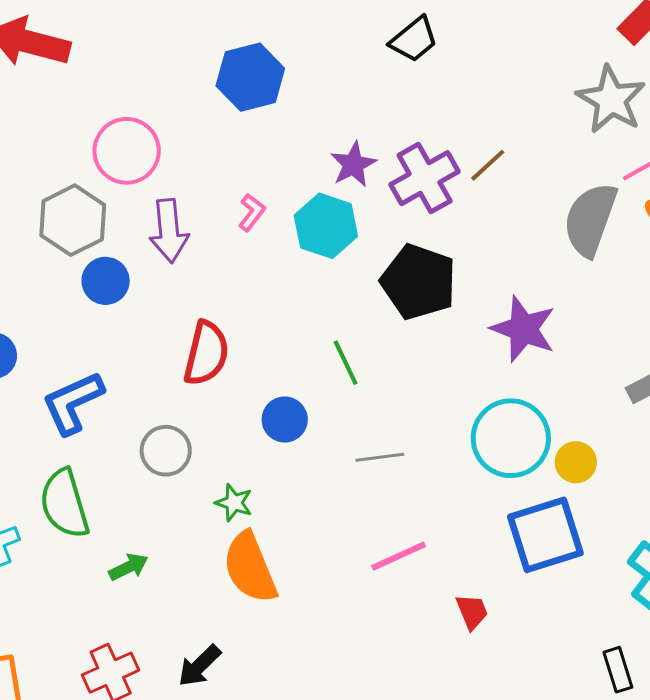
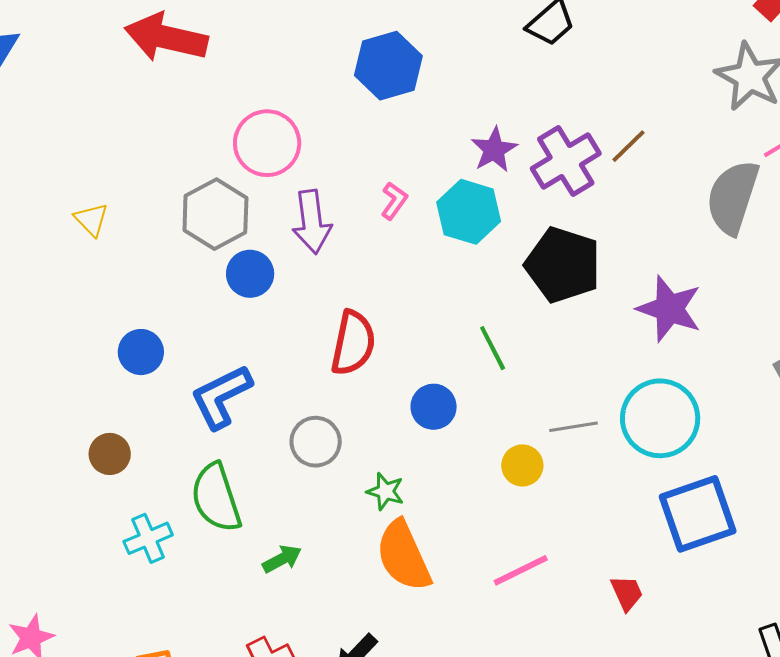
gray line: (380, 457) -> (573, 427), moved
yellow circle: (576, 462) -> (522, 465), moved
pink line: (399, 556) -> (521, 570), moved

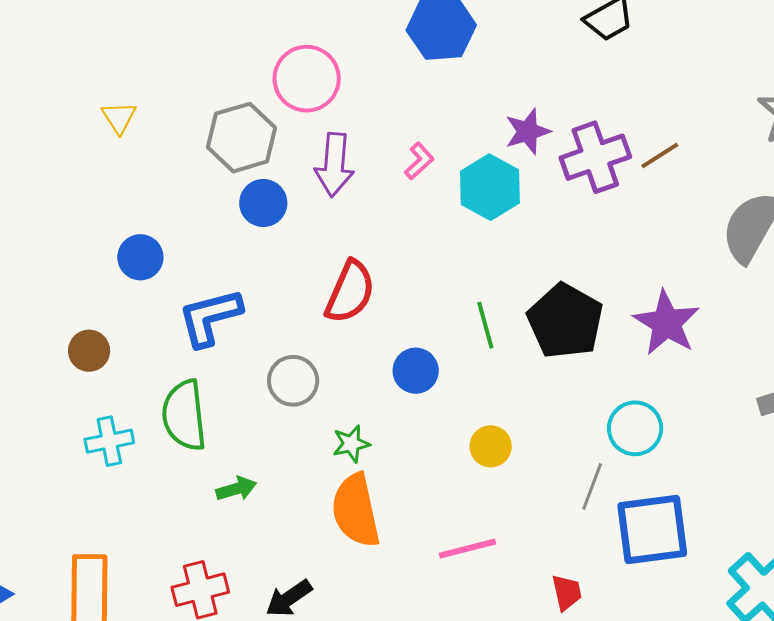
black pentagon: (563, 265) -> (565, 321), moved
cyan circle: (660, 418) -> (635, 428), size x0.7
gray line: (573, 427) -> (592, 486), moved, turned -72
green star: (385, 491) -> (351, 444), turned 30

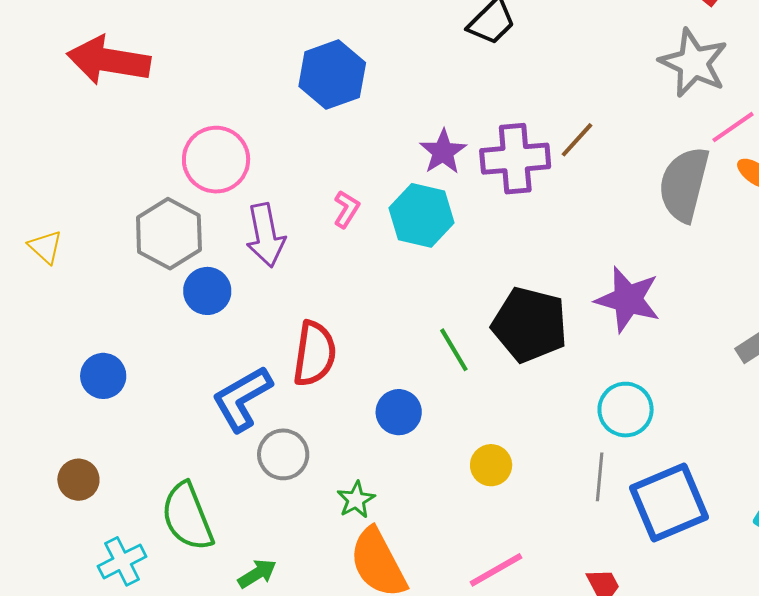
purple cross: (595, 157) -> (515, 159), turned 30
blue L-shape: (210, 317) -> (242, 399), moved

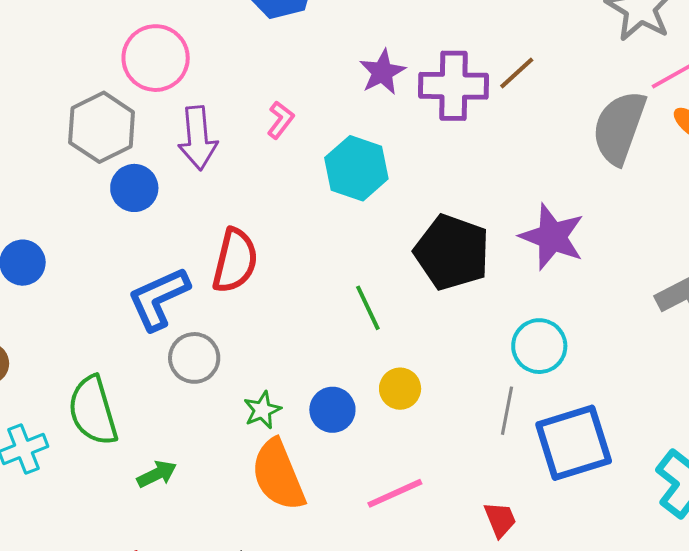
cyan hexagon: (422, 215) -> (356, 168), moved
green line: (454, 350) -> (368, 308), moved
blue circle: (399, 412) -> (332, 410), moved

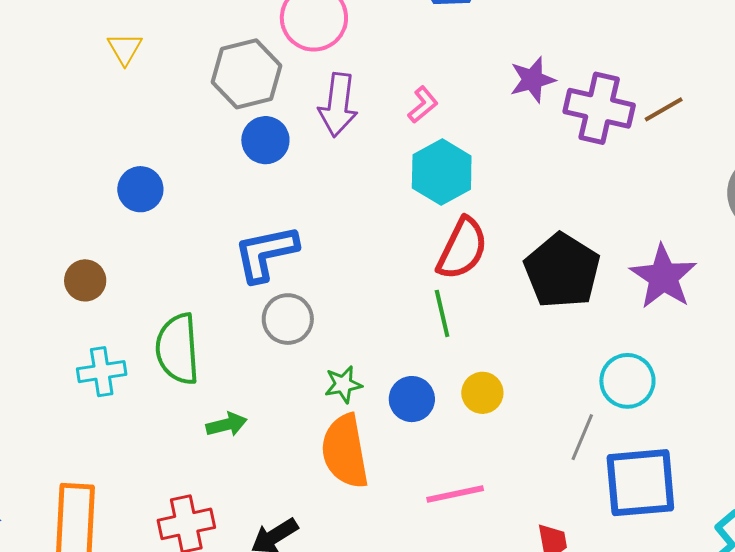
cyan hexagon: (356, 168) -> (442, 172), moved
red semicircle: (235, 261) -> (462, 249), moved
green line: (368, 308) -> (442, 313), moved

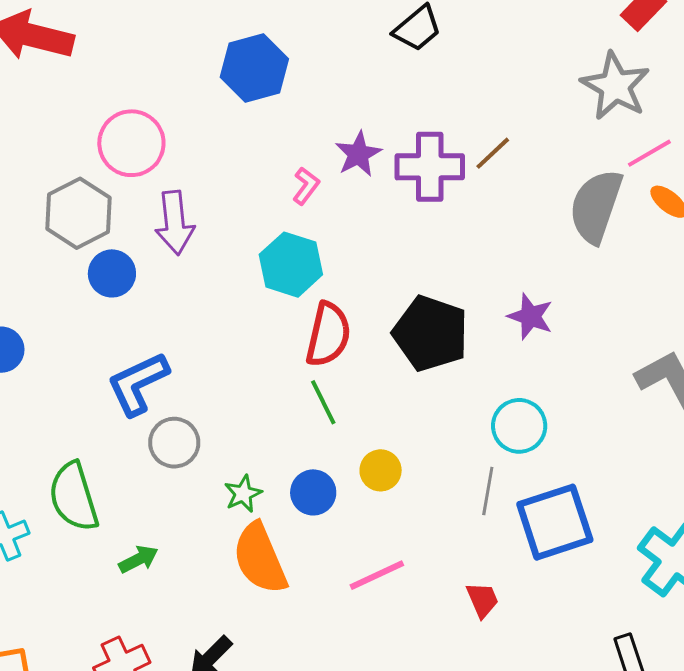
pink L-shape: (423, 105) -> (306, 186), moved
purple star: (663, 277) -> (530, 316), size x0.7

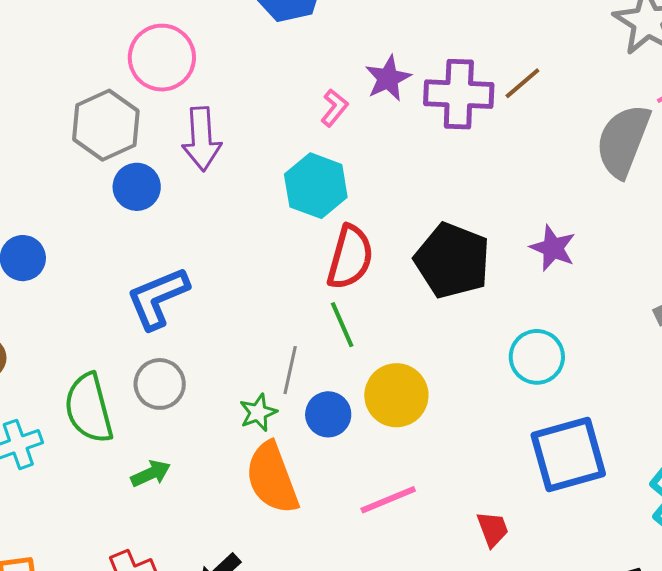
gray circle: (174, 443) -> (160, 384), moved
yellow circle: (381, 470) -> (396, 395), size x1.5
gray line: (488, 491) -> (290, 370), moved

